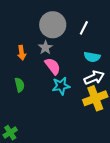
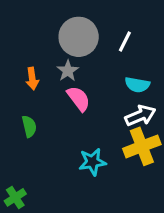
cyan star: (61, 86) -> (92, 162), moved

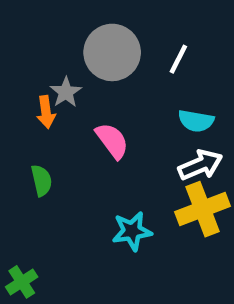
gray star: (68, 71) -> (66, 92), moved

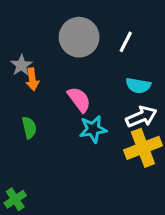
gray star: (66, 92) -> (21, 65), moved
cyan star: (132, 231) -> (93, 129), moved

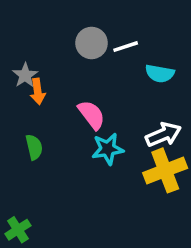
gray circle: (79, 37) -> (92, 43), size x0.7
white line: (126, 42) -> (126, 47), moved, turned 45
cyan semicircle: (138, 85) -> (160, 74), moved

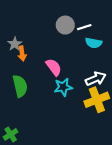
gray circle: (92, 43) -> (65, 25), moved
white line: (126, 47) -> (84, 27), moved
green semicircle: (34, 147) -> (20, 86), size x1.5

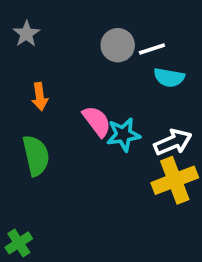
gray star: (15, 44) -> (26, 34), moved
cyan star: (63, 87) -> (123, 135), moved

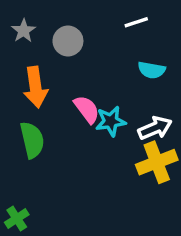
gray circle: (118, 45) -> (68, 41), moved
white line: (152, 49) -> (136, 22), moved
orange arrow: (40, 97) -> (36, 87), size x1.6

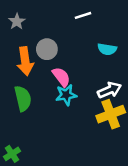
white line: (136, 22) -> (83, 15), moved
gray circle: (68, 41) -> (47, 49), moved
cyan star: (111, 121) -> (66, 95), moved

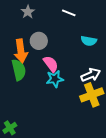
white line: (83, 15) -> (69, 13), turned 40
gray star: (17, 21) -> (28, 12), moved
green semicircle: (23, 99) -> (19, 70), moved

